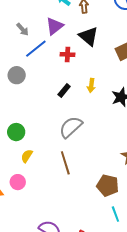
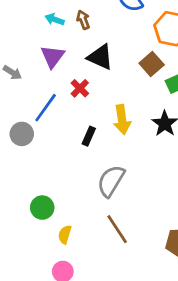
blue line: (36, 49) -> (46, 108), moved
red cross: (68, 54) -> (80, 88), turned -32
yellow arrow: (91, 85) -> (122, 120), size x1.5

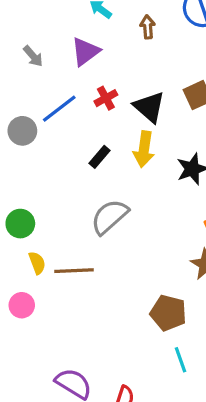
brown arrow: (83, 20) -> (148, 27), moved
black triangle: (100, 57) -> (149, 107), moved
brown line: (117, 229) -> (74, 271), moved, turned -76
yellow semicircle: (65, 235) -> (37, 263), turned 126

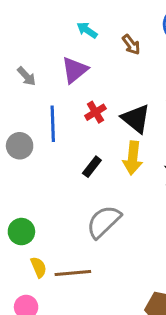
brown arrow: (148, 27) -> (131, 45), turned 150
blue line: (59, 109) -> (53, 124), turned -52

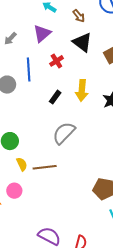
gray arrow: (26, 76) -> (10, 39), turned 88
black triangle: (136, 119) -> (82, 42), moved

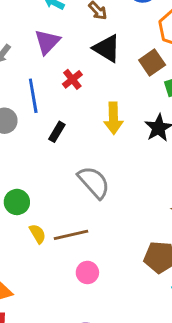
black rectangle: (55, 97) -> (57, 132), moved
gray semicircle: (64, 133) -> (94, 182), turned 100
pink circle: (14, 191) -> (87, 272), moved

